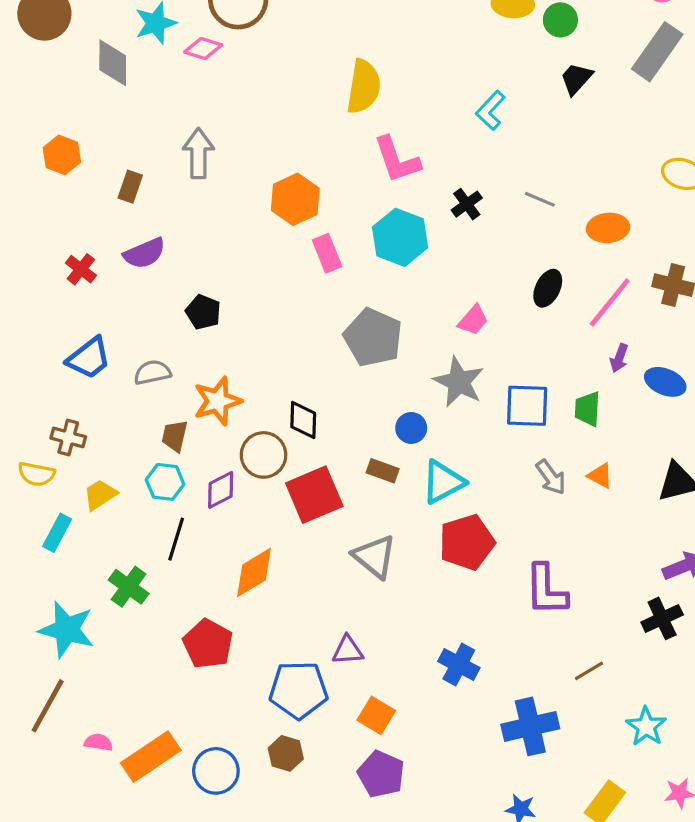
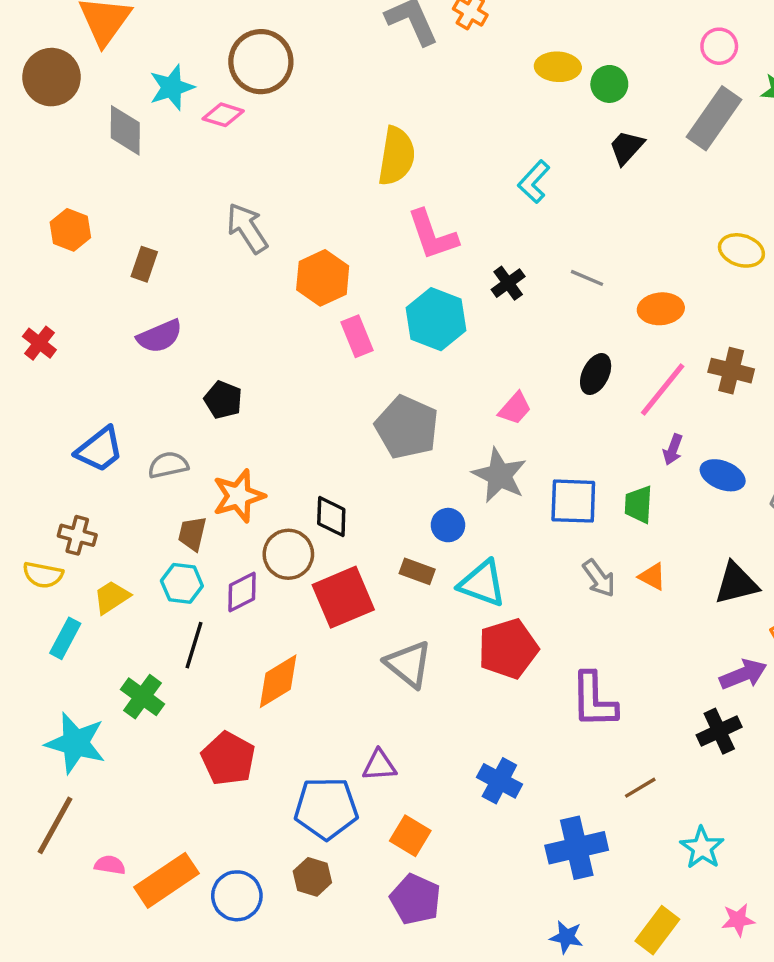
gray arrow: (198, 153) -> (247, 228), moved, turned -33
red cross: (81, 269) -> (39, 343), moved
cyan triangle: (443, 482) -> (482, 583), turned 48

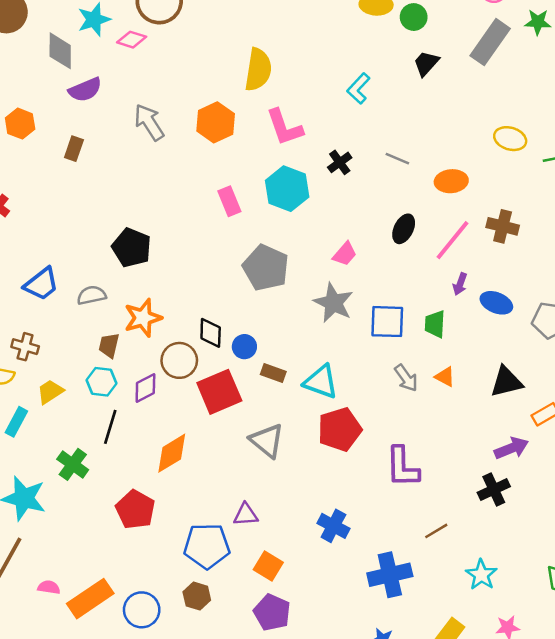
orange hexagon: (323, 278) -> (216, 122), moved
purple semicircle: (160, 336) -> (85, 90), moved
black pentagon: (223, 400) -> (132, 248), size x1.4
blue circle: (448, 525) -> (244, 347), moved

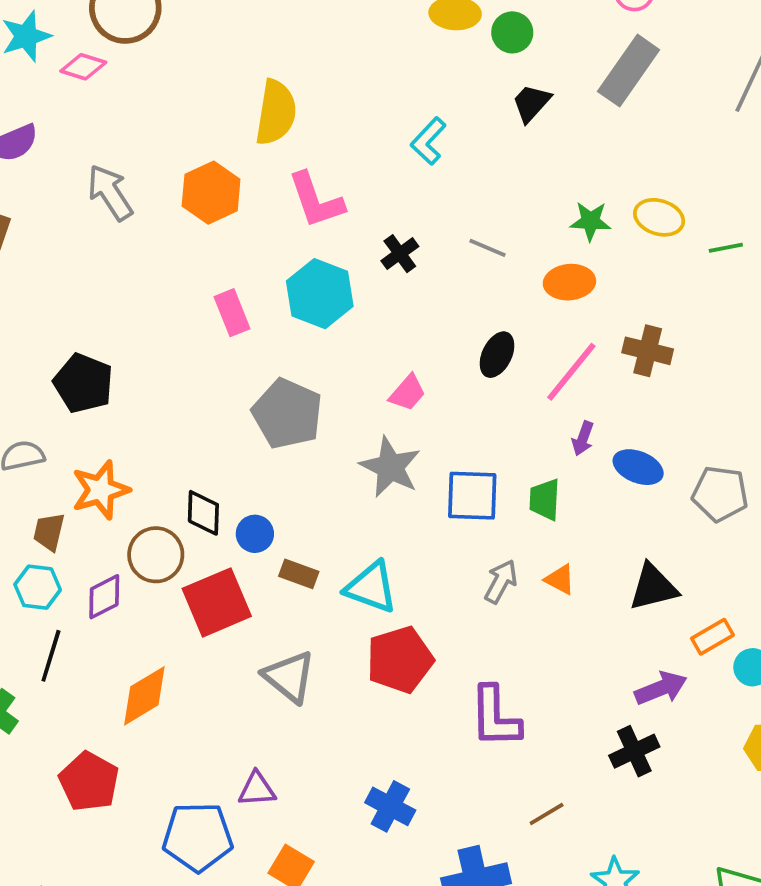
green star: (538, 22) -> (590, 221), moved
gray arrow: (406, 378) -> (501, 581), turned -116

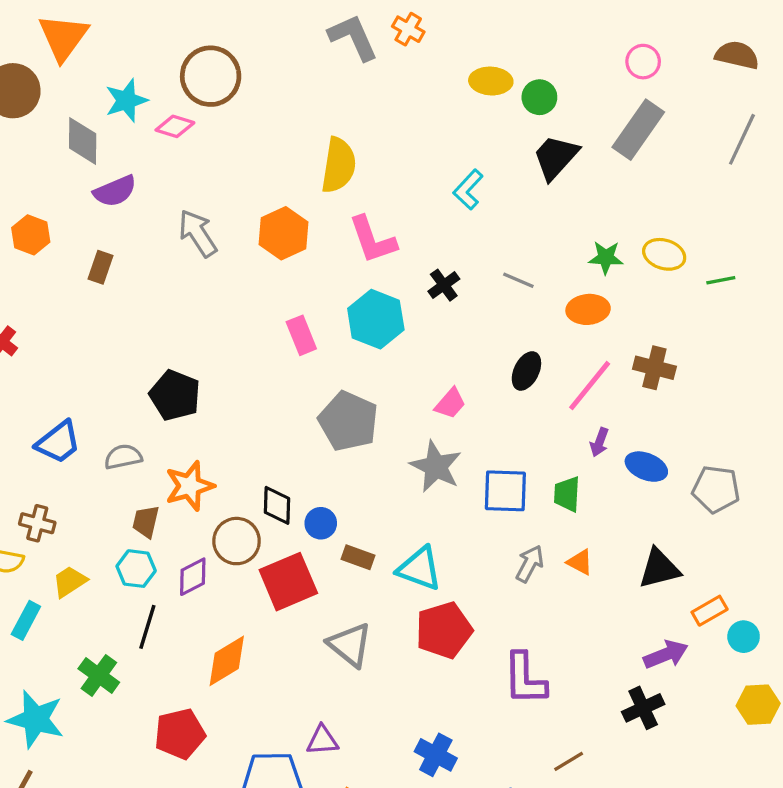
black trapezoid: (531, 103) -> (556, 157), size x1.4
red pentagon: (89, 782) -> (180, 734), turned 30

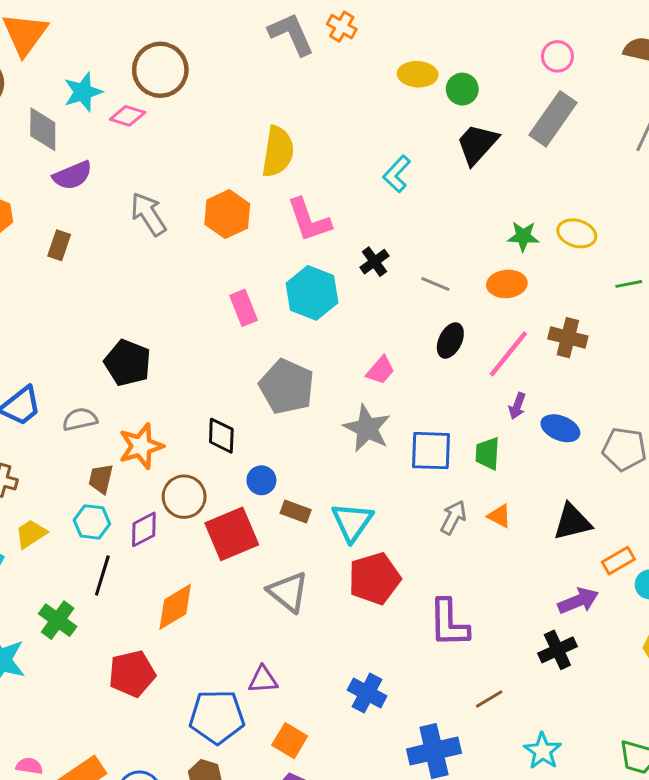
gray line: (518, 280) -> (435, 284), moved
green line: (721, 280) -> (629, 284), moved
black diamond: (277, 505) -> (221, 436), moved
cyan triangle: (420, 569) -> (352, 522), turned 45

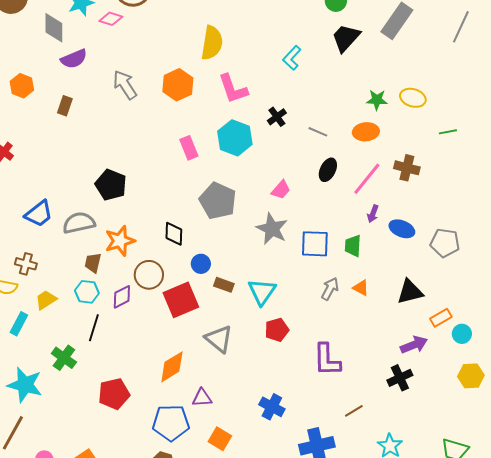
gray semicircle: (80, 419) -> (79, 223), size x1.4
red pentagon: (374, 578) -> (277, 330), size x0.7
orange diamond: (175, 607) -> (172, 367), moved

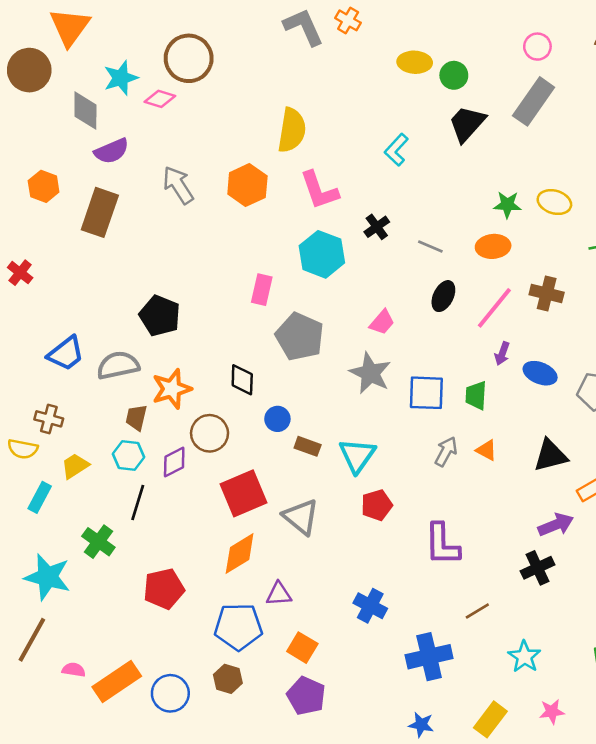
brown rectangle: (65, 106) -> (100, 212), size x1.8
pink rectangle: (189, 148) -> (262, 290), moved, turned 35
red square: (181, 300) -> (243, 493), moved

